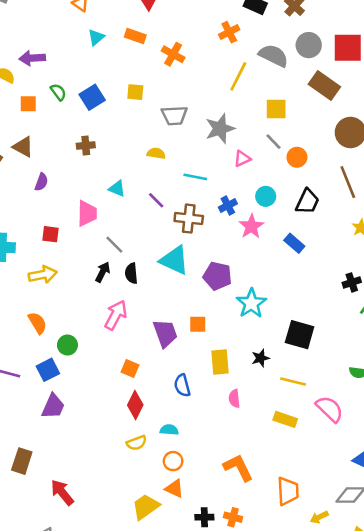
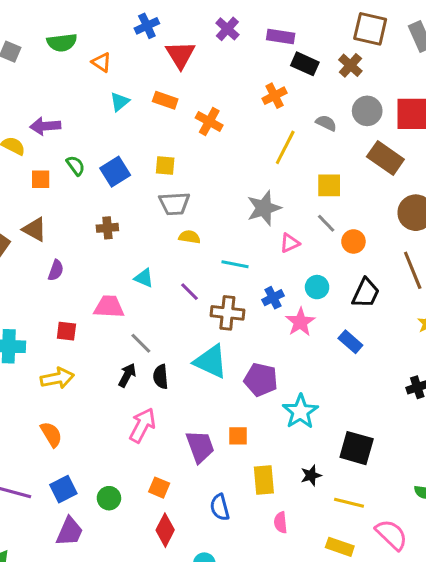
gray semicircle: (273, 56) -> (326, 123), size x0.6
gray trapezoid: (174, 116) -> (174, 204), moved
pink trapezoid: (87, 213) -> (109, 307), turned -88
green circle: (67, 345) -> (109, 498), moved

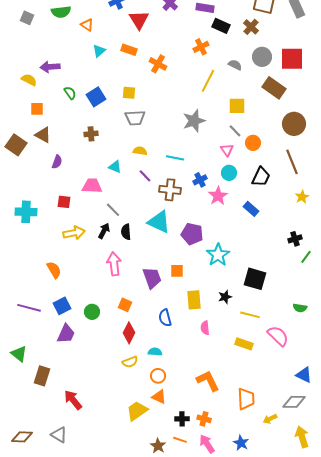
orange square: (41, 179) -> (37, 109), moved
yellow semicircle: (189, 237) -> (140, 151), moved
pink triangle: (290, 243) -> (227, 150), moved, turned -40
yellow arrow: (57, 378) -> (74, 233), moved
pink arrow: (142, 425) -> (114, 264), turned -35

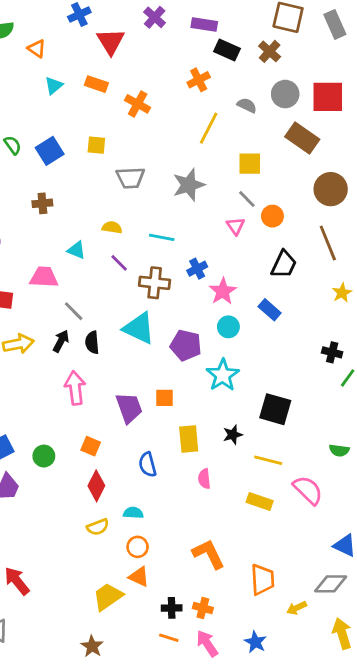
gray trapezoid: (135, 118) -> (130, 178), moved
cyan circle: (229, 173) -> (228, 327), moved
black cross: (295, 239) -> (332, 352), turned 32
brown star: (158, 446) -> (92, 646), moved

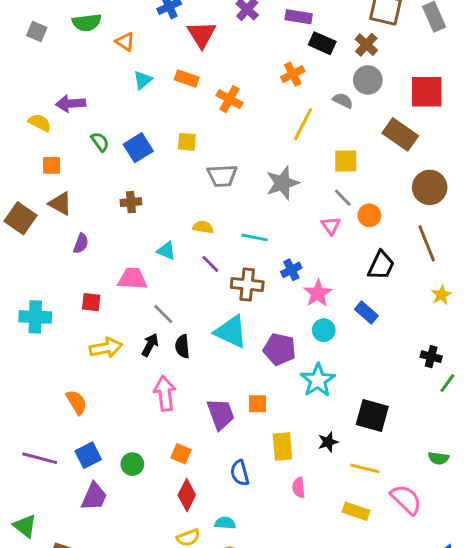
gray circle: (285, 94) -> (368, 80), moved

